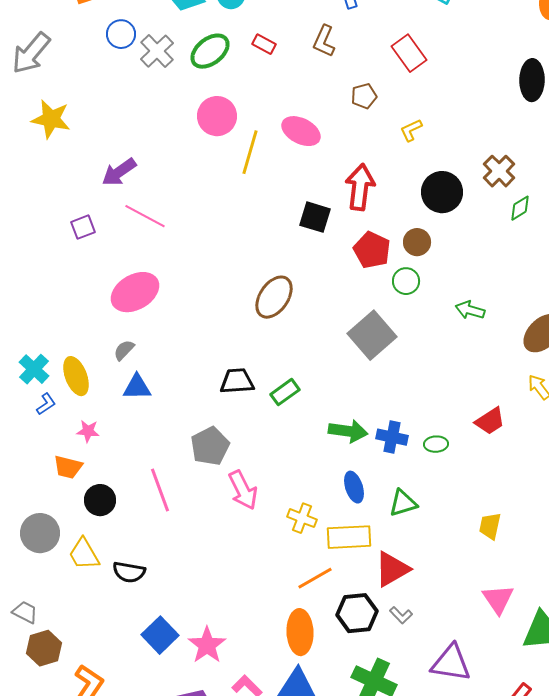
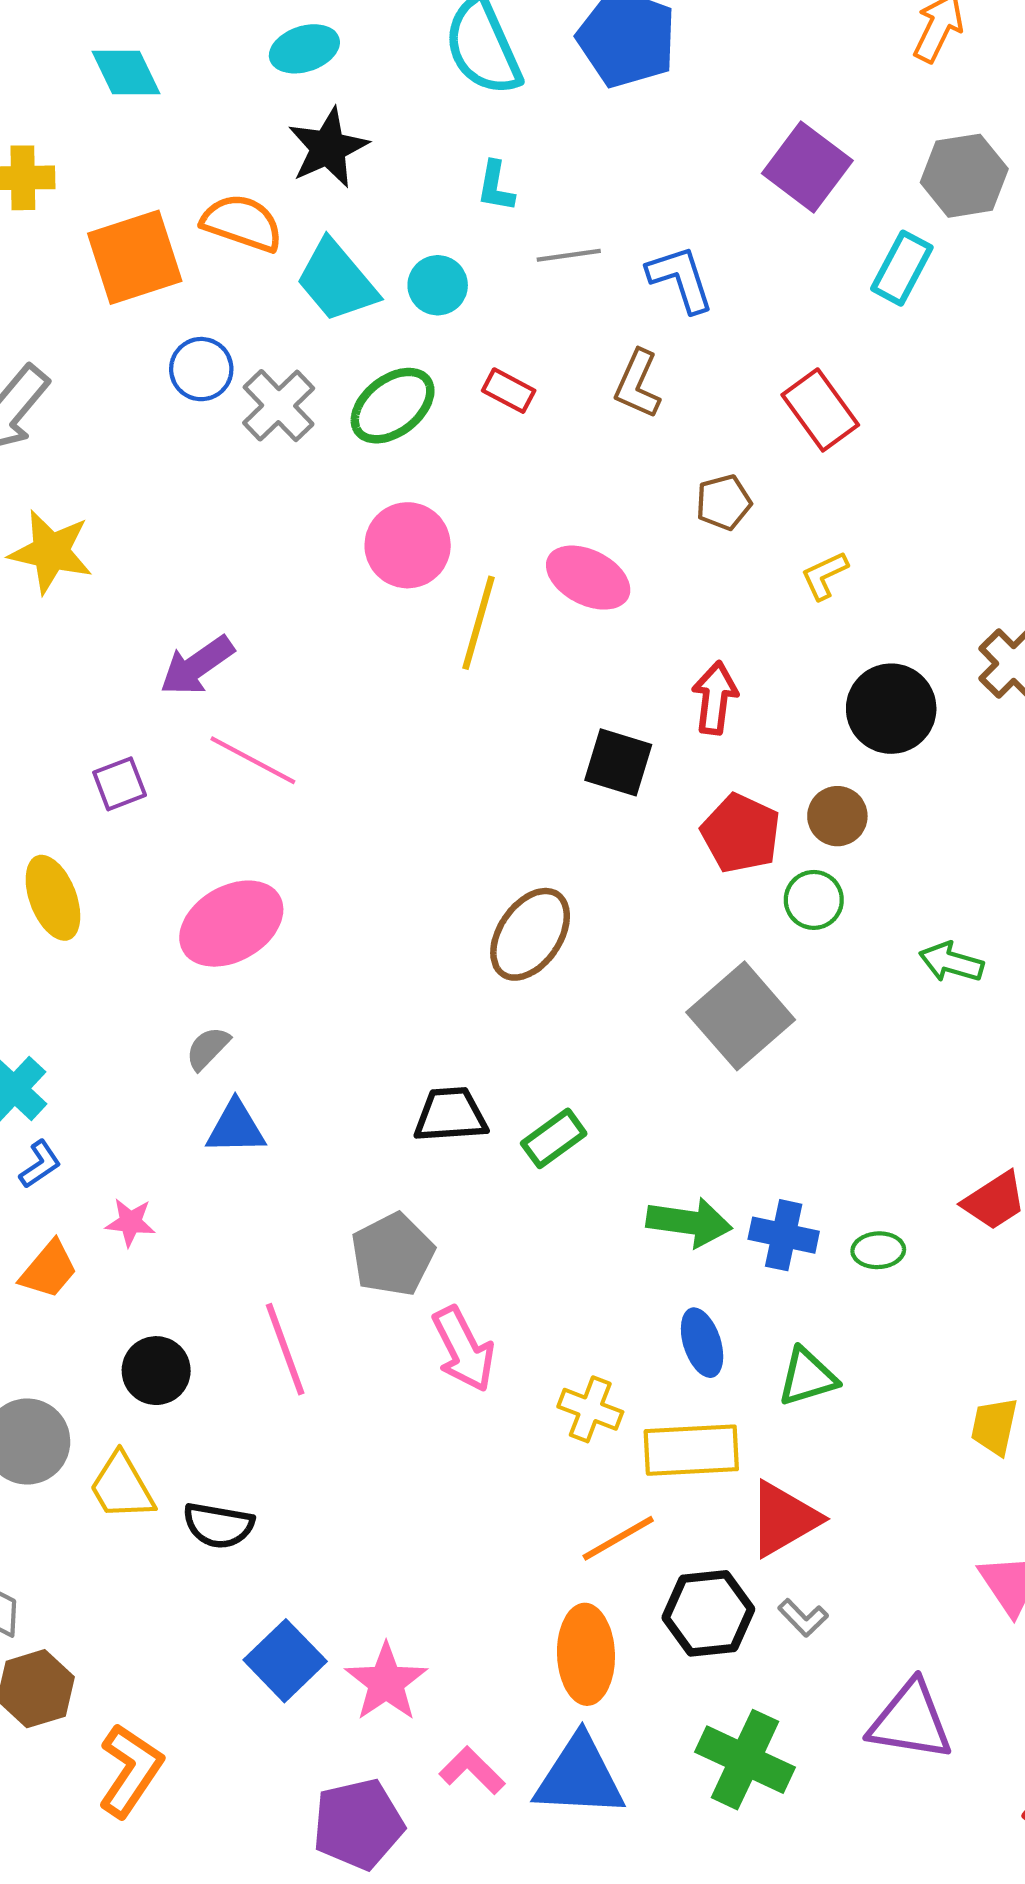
red arrow: (360, 187) -> (715, 698), size x0.7
yellow ellipse: (76, 376) -> (53, 898), moved
orange trapezoid: (68, 467) -> (49, 1270), moved, turned -64

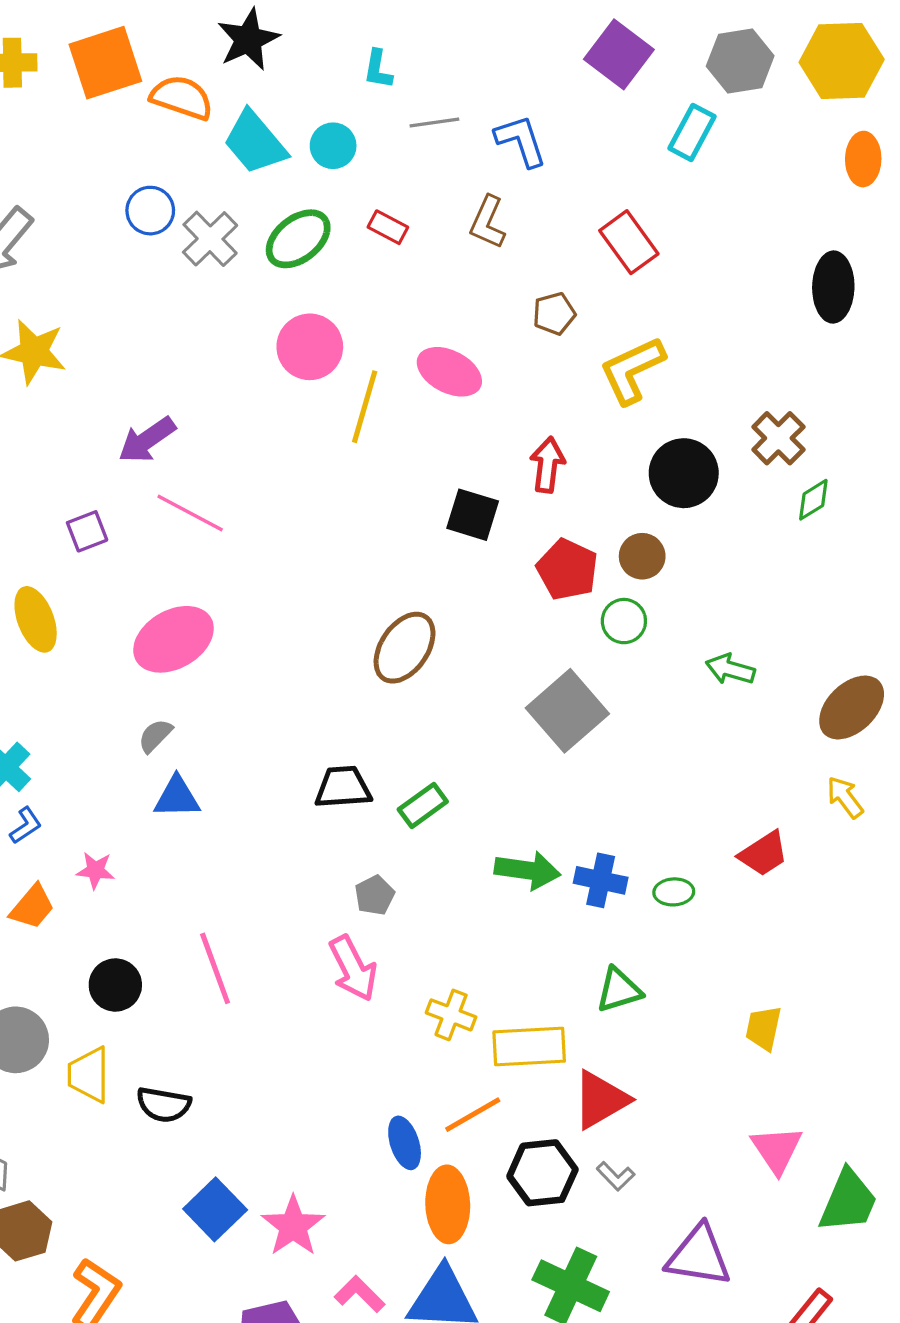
orange square: (135, 257) -> (105, 63), moved
yellow L-shape: (825, 575) -> (632, 370), size x1.8
gray pentagon: (393, 1255) -> (375, 895), moved, size x0.6
blue ellipse: (702, 1343) -> (405, 1143), moved
yellow trapezoid: (122, 1487) -> (89, 1075), turned 30

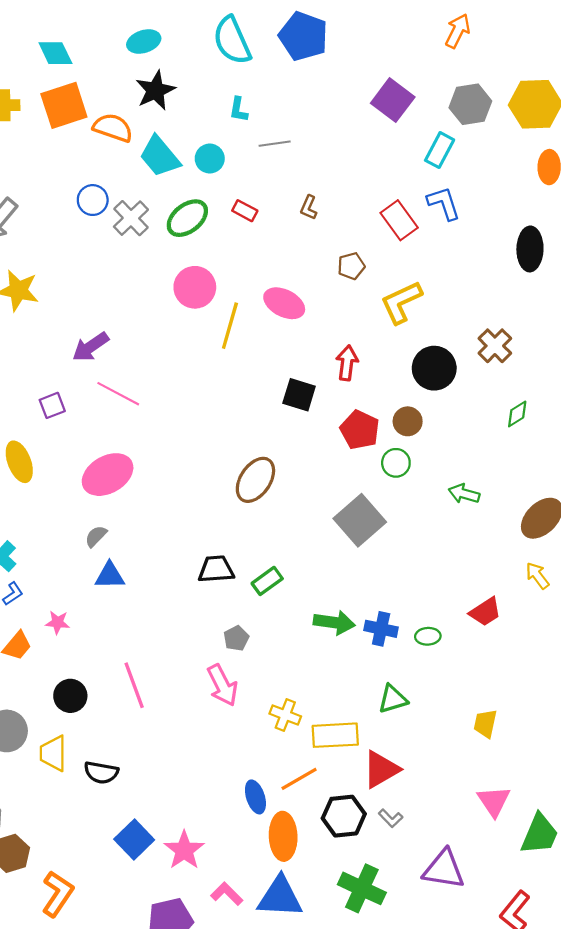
blue L-shape: (521, 141) -> (444, 203), moved
brown L-shape: (488, 222) -> (309, 207), size x0.7
green diamond: (813, 500) -> (517, 414), moved

